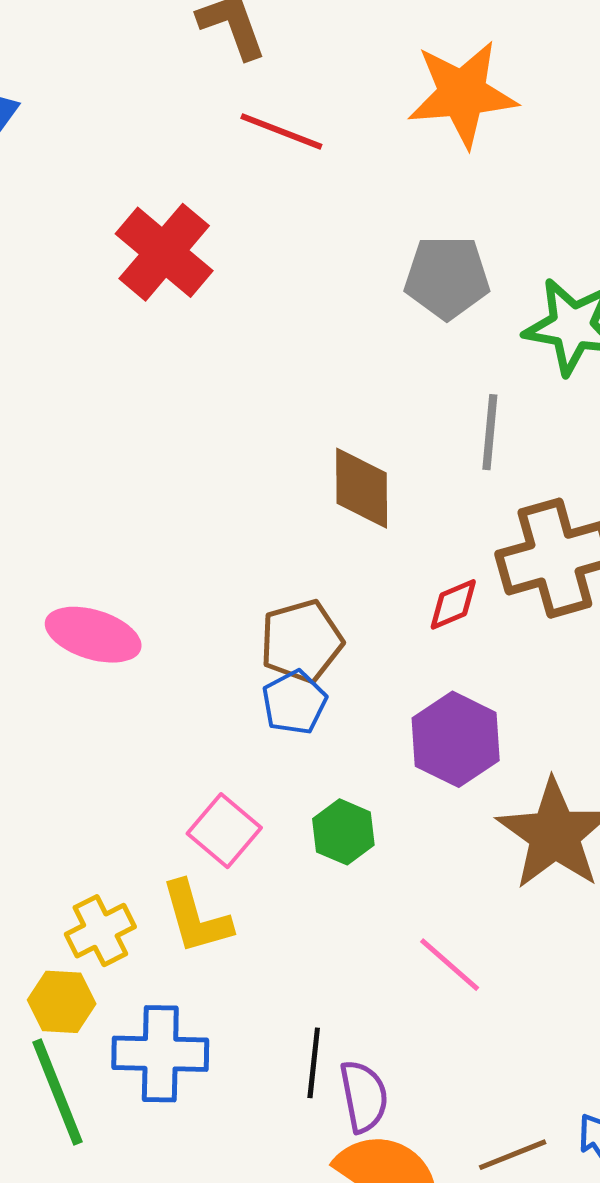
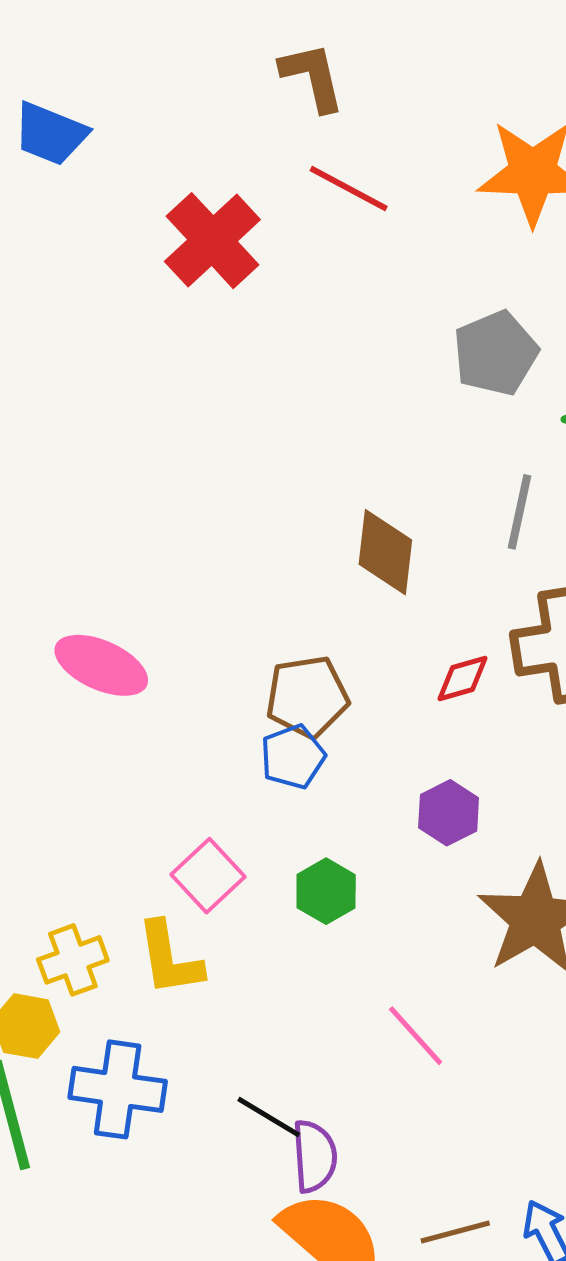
red cross: (164, 252) -> (212, 241), moved
gray pentagon: (447, 277) -> (496, 353), turned -30
purple hexagon: (456, 739) -> (449, 813), size x0.7
black line: (314, 1063) -> (269, 1117), turned -72

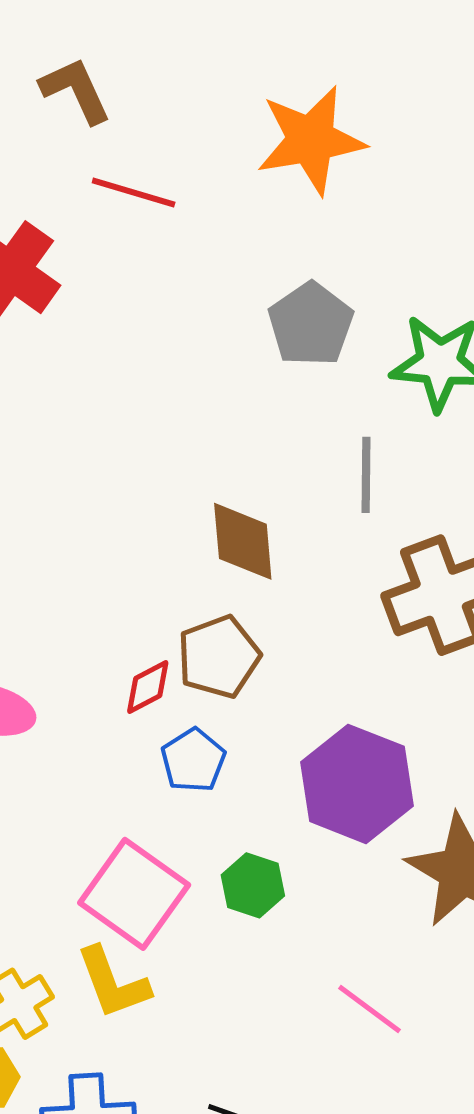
red diamond: (463, 678) -> (148, 687), moved
brown pentagon: (307, 697) -> (219, 657), moved
purple hexagon: (449, 813) -> (357, 784), size x1.8
pink square: (208, 876) -> (134, 894), size x1.5

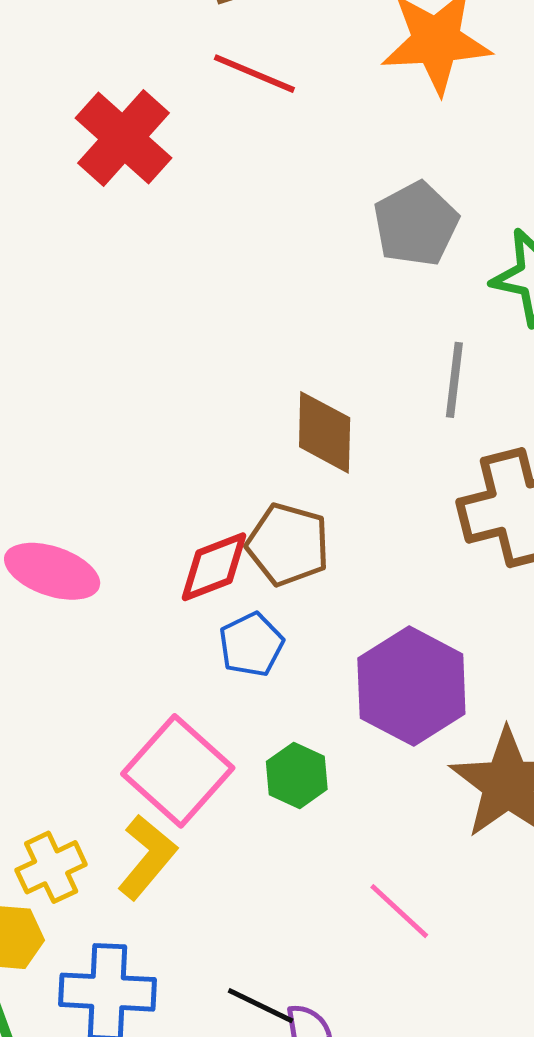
brown pentagon: (219, 657) -> (288, 544), turned 30
red diamond: (148, 687) -> (214, 567), size x1.4
yellow L-shape: (113, 983) -> (147, 857), turned -126

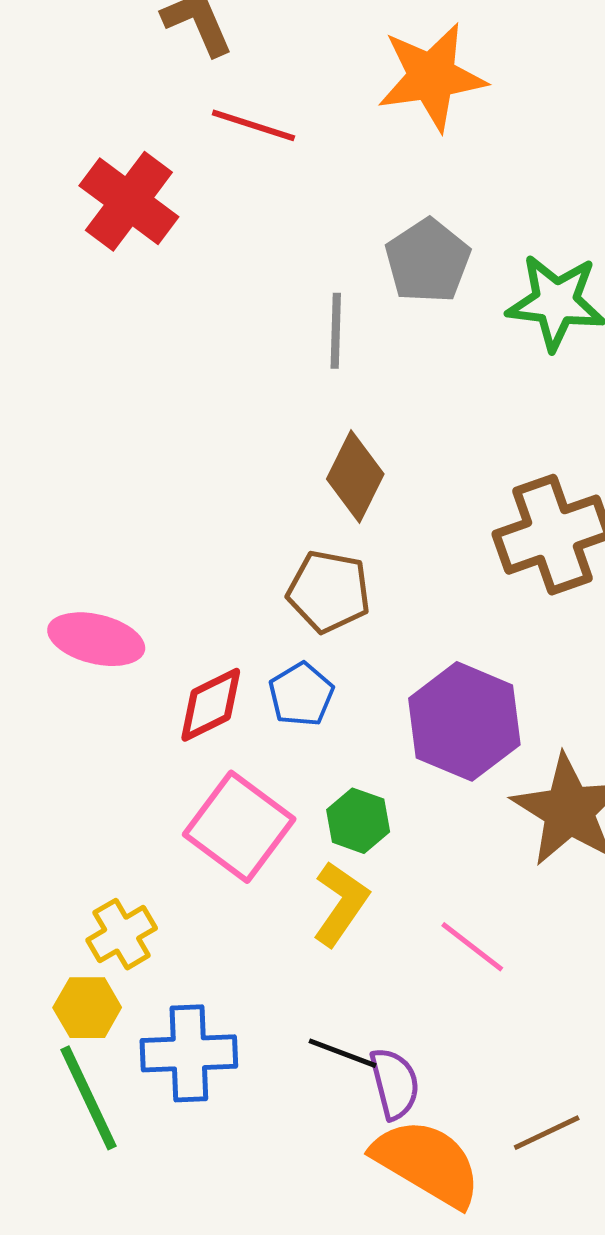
gray line: (454, 380) -> (336, 331), moved
brown diamond: (325, 432) -> (355, 477), turned 30
red diamond: (214, 567) -> (211, 705), moved
yellow L-shape: (147, 857) -> (341, 904), moved

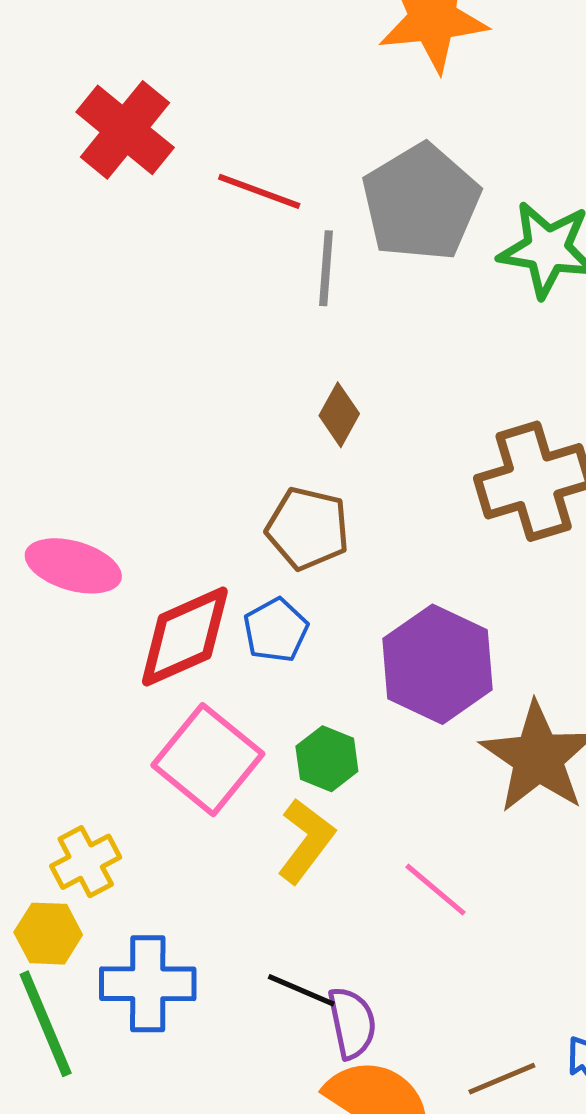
red line: (253, 125) -> (259, 191), moved
gray pentagon: (428, 261) -> (421, 202), size x1.4
brown diamond: (355, 477) -> (339, 415), size x0.7
red diamond: (211, 705) -> (185, 637), size x1.4

